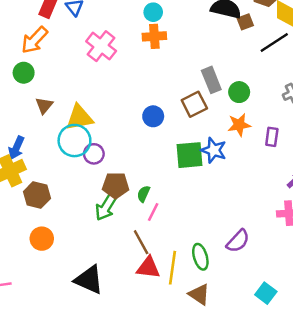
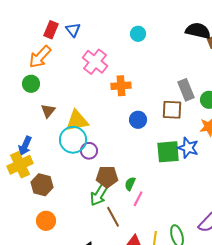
orange cross: (154, 36) -> (121, 86), moved
brown square: (194, 104) -> (172, 110), turned 30
brown line: (141, 242) -> (113, 217), moved

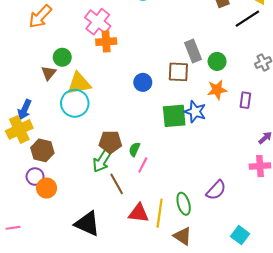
green circle: (31, 84) -> (62, 57), moved
orange cross: (121, 86) -> (106, 42), moved
purple circle: (89, 151) -> (35, 177), moved

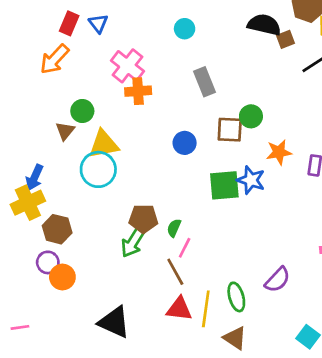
gray rectangle: (193, 51) -> (204, 82), moved
green circle: (217, 61) -> (251, 116), moved
brown line: (117, 184) -> (175, 272), moved

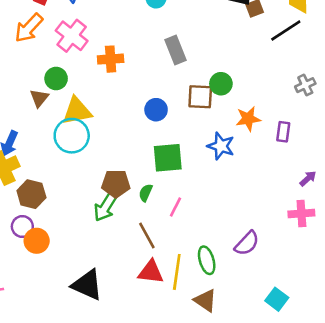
pink cross: (127, 66) -> (72, 36), moved
green square: (224, 185) -> (168, 158), moved
pink line: (185, 248) -> (175, 207), moved

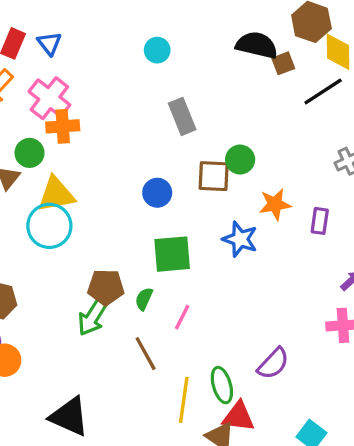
orange cross: (111, 59) -> (63, 126), moved
red triangle: (151, 272) -> (238, 417), moved

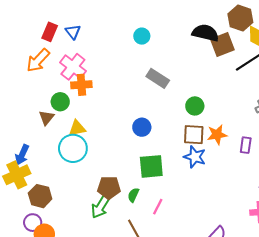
brown square: (283, 63) -> (222, 45), size x1.6
gray rectangle: (182, 116) -> (158, 78), turned -35
brown square: (214, 176) -> (194, 135), moved
yellow triangle: (56, 194) -> (77, 128), size x0.7

